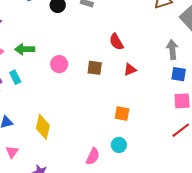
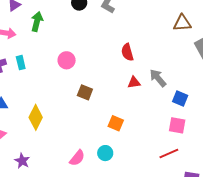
green arrow: (25, 49) -> (37, 21), moved, turned 90
gray arrow: (172, 50) -> (158, 78), moved, turned -48
brown square: (95, 68) -> (85, 92), moved

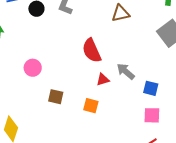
brown triangle: (182, 23) -> (120, 13), moved
red semicircle: (127, 52) -> (92, 51), size x1.4
orange square: (116, 123) -> (91, 106), moved

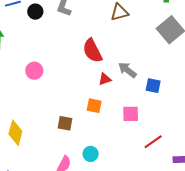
brown square: (56, 97) -> (65, 123), moved
pink square: (152, 115) -> (131, 114), moved

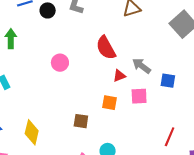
pink circle: (34, 71) -> (60, 63), moved
pink square: (131, 114) -> (139, 96), moved
red line: (153, 142) -> (170, 137), turned -30

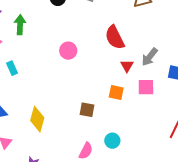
gray arrow: (142, 66) -> (150, 57), turned -90
red triangle: (119, 76) -> (127, 66), turned -40

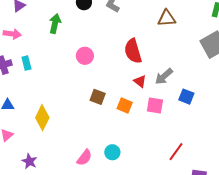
green arrow: (20, 25) -> (55, 24), moved
red triangle: (127, 66) -> (140, 81), turned -32
brown square: (87, 110) -> (98, 97), moved

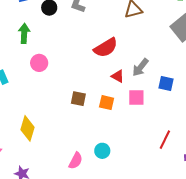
red semicircle: (133, 51) -> (106, 48), turned -95
pink circle: (85, 56) -> (39, 63), moved

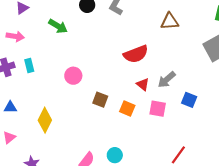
green arrow: (24, 33) -> (58, 26), turned 108
pink circle: (39, 63) -> (73, 76), moved

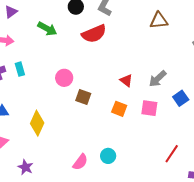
red semicircle: (136, 54) -> (94, 34), moved
red triangle: (143, 84) -> (126, 80), moved
brown square: (100, 100) -> (83, 97), moved
blue square: (189, 100) -> (181, 98), turned 35

